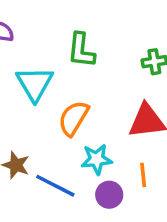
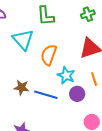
cyan star: (97, 159) -> (66, 75), turned -30

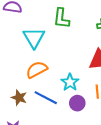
orange semicircle: (49, 55) -> (37, 70), moved, turned 30
brown star: (21, 87) -> (19, 98), moved

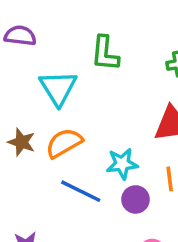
cyan star: (70, 82) -> (122, 164), turned 30
brown star: (19, 98) -> (22, 142), moved

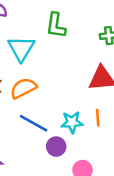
cyan star: (122, 164) -> (72, 122), moved
purple circle: (136, 199) -> (56, 147), moved

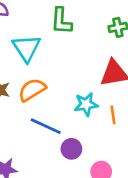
cyan star: (72, 122) -> (86, 104), moved

